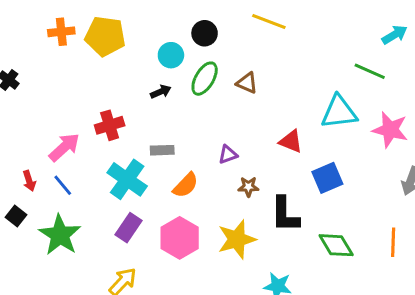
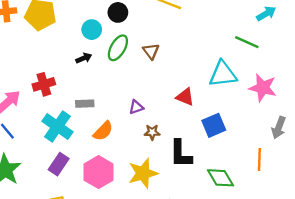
brown triangle: (247, 83) -> (151, 51), turned 30
orange line: (393, 242) -> (259, 160), moved

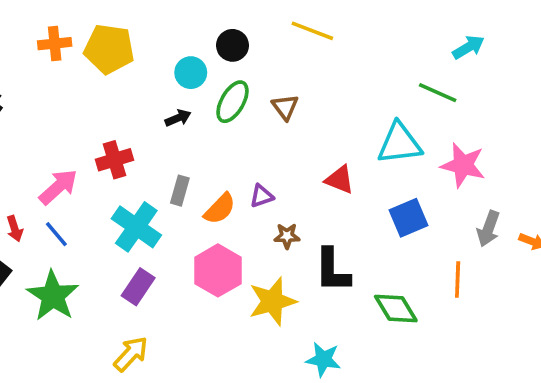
gray rectangle: (85, 104) -> (180, 191), turned -72
blue square: (214, 125) -> (409, 218), moved
orange semicircle: (103, 131) -> (220, 209), moved
pink hexagon: (99, 172) -> (218, 270), moved

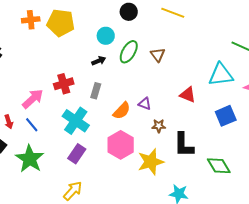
black circle: (232, 45) -> (129, 12), moved
gray rectangle: (180, 191) -> (96, 91), moved
purple triangle: (262, 196) -> (145, 104), turned 40

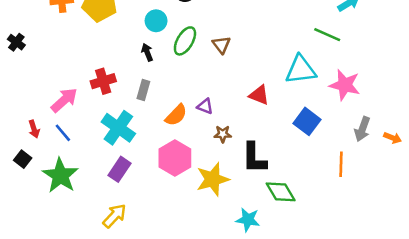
black arrow: (99, 61) -> (147, 52), turned -88
blue square: (226, 116) -> (307, 121), turned -30
green diamond: (219, 166) -> (281, 192), moved

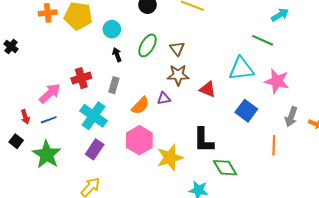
cyan circle: (156, 21) -> (112, 29), moved
purple triangle: (205, 106) -> (164, 98), turned -32
blue line: (63, 133) -> (49, 120), turned -70
brown star: (223, 134) -> (178, 75), moved, size x1.5

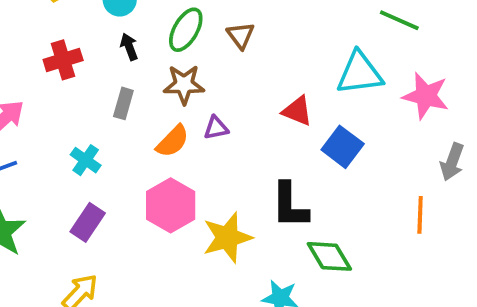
brown star: (178, 75) -> (184, 84), moved
red cross: (81, 78) -> (63, 60), moved
blue square: (246, 111) -> (343, 147), moved
cyan cross: (94, 116) -> (86, 160), size x0.6

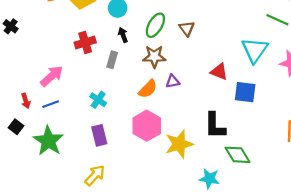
cyan triangle: (360, 73) -> (255, 50), turned -48
gray rectangle: (123, 103) -> (112, 60), moved
blue square: (343, 147) -> (245, 92), turned -30
purple rectangle: (88, 222) -> (99, 135), turned -48

